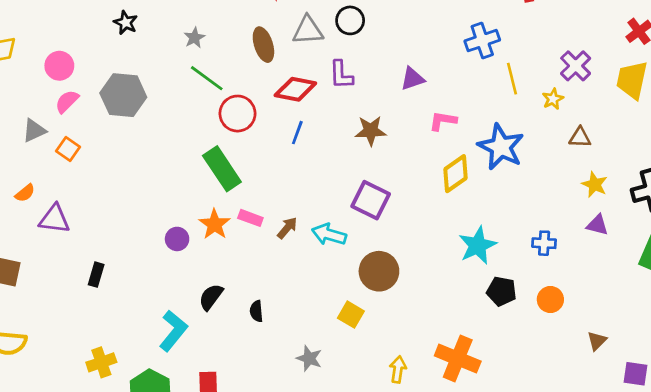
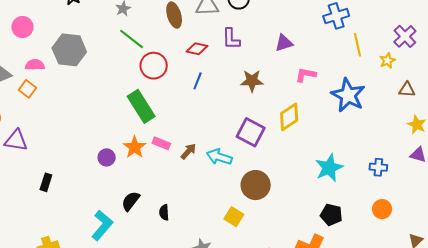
red diamond: (295, 89) -> (197, 49), size x0.7
pink semicircle: (67, 101) -> (35, 65), moved, turned 42
yellow diamond: (455, 174) -> (289, 117), moved
black pentagon: (502, 291) -> (331, 215), moved

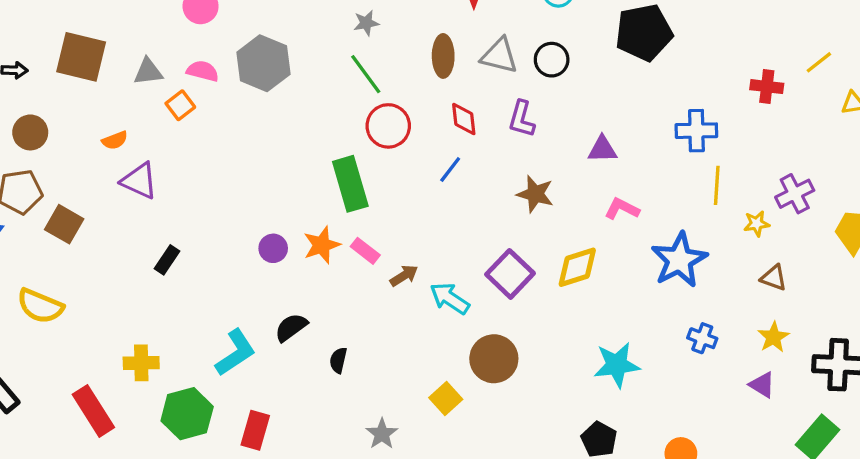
red diamond: (197, 49) -> (464, 119), turned 55
blue cross: (378, 167) -> (702, 338), moved

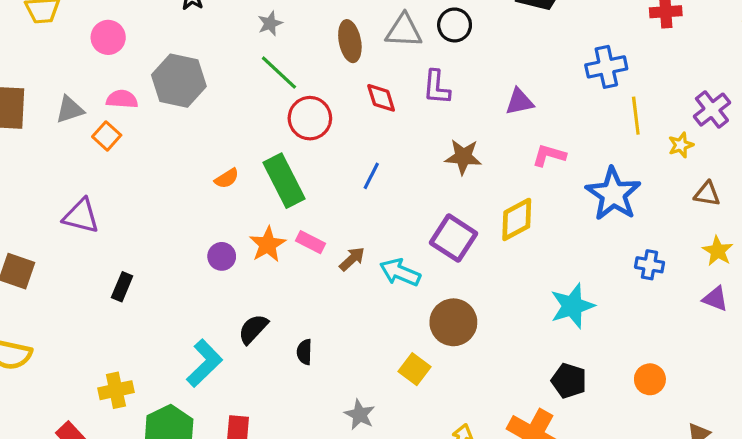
orange semicircle: (115, 140) -> (227, 178), moved
blue line: (450, 170) -> (371, 176), moved

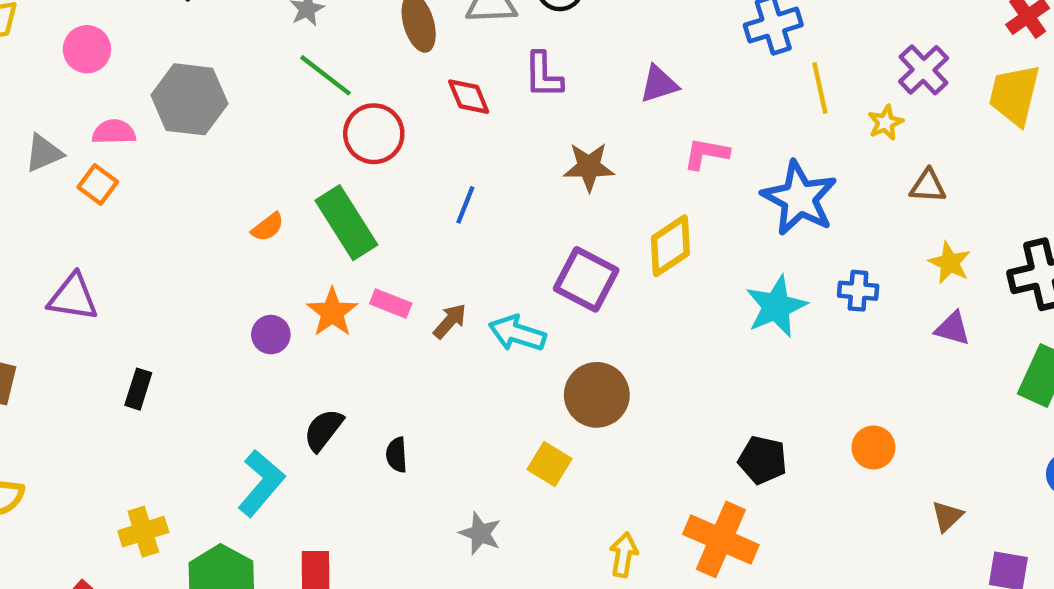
cyan star: (572, 306) -> (776, 306), moved

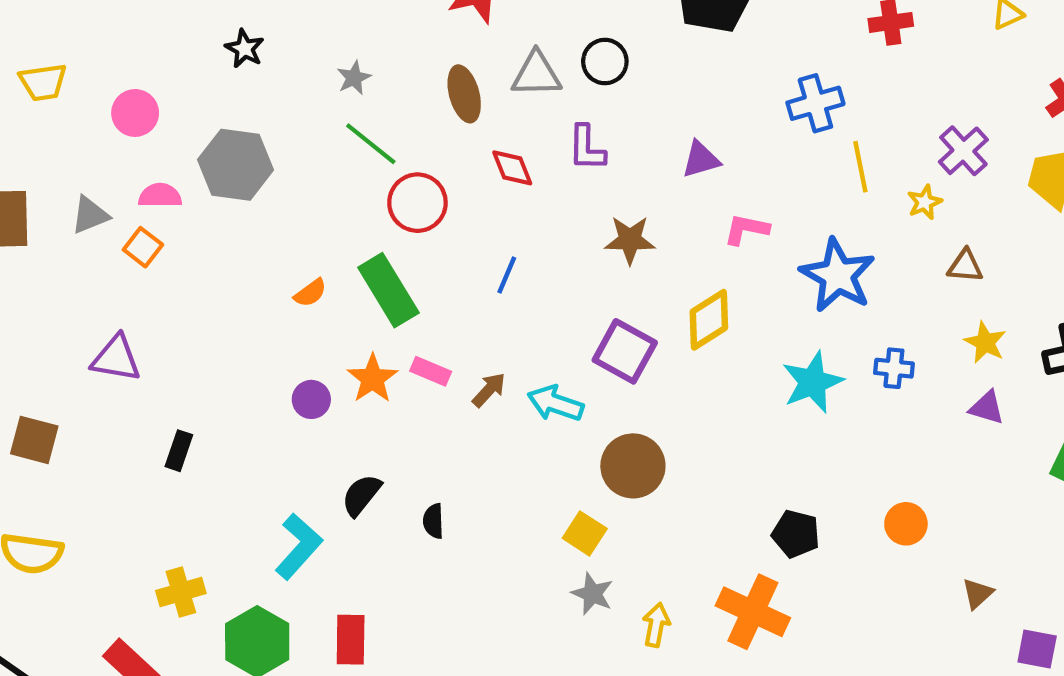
gray star: (480, 533) -> (592, 594), moved

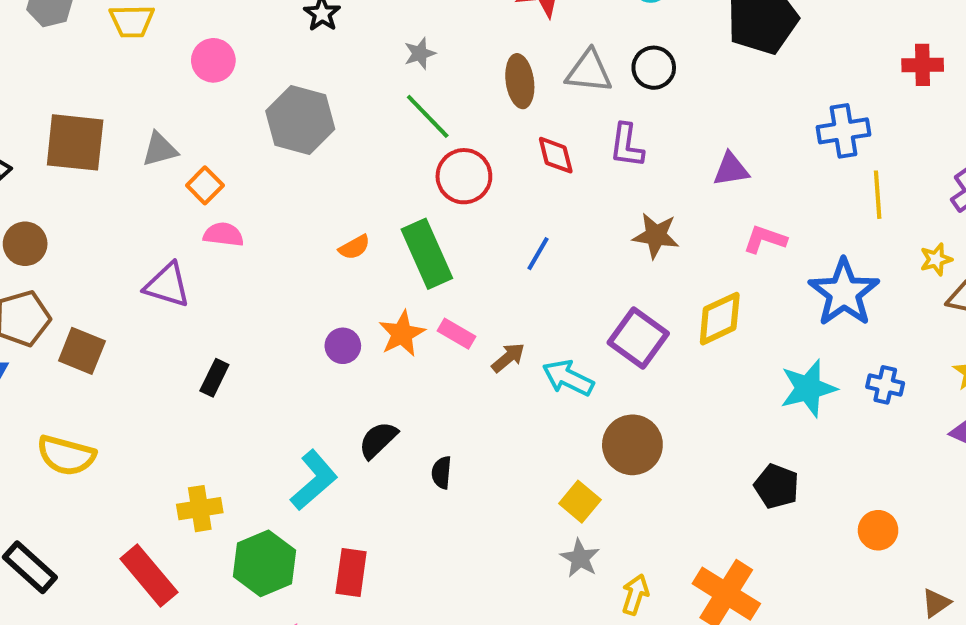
pink semicircle: (160, 196) -> (223, 235), moved
yellow star: (925, 202) -> (936, 259), moved
black pentagon: (796, 534) -> (777, 486), moved

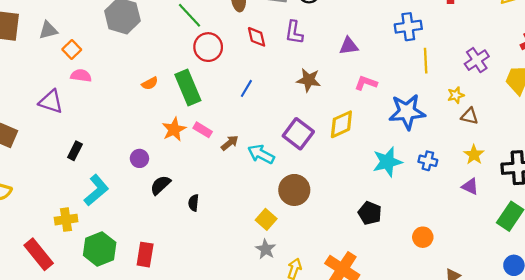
blue star: (844, 293) -> (407, 112), turned 30
purple circle: (343, 346) -> (139, 158), moved
cyan L-shape: (314, 480) -> (96, 190), moved

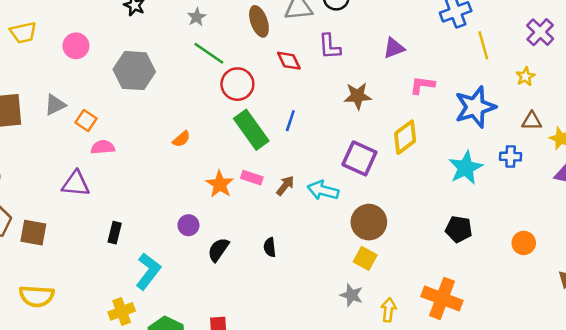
green rectangle: (188, 88) -> (251, 130), moved
brown triangle: (470, 116) -> (532, 121), moved
black semicircle: (194, 203) -> (270, 247), moved
yellow square: (266, 219) -> (365, 258), moved

